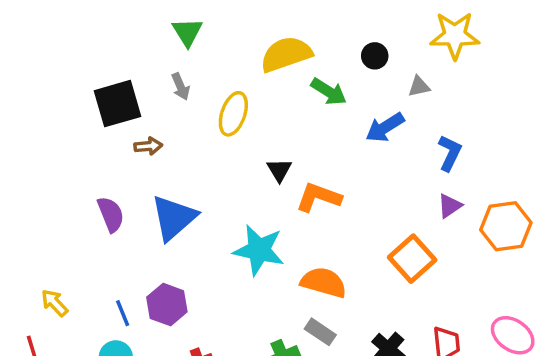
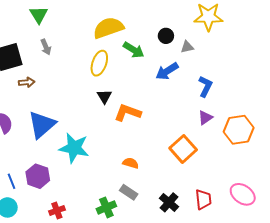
green triangle: (187, 32) -> (39, 15), moved
black circle: (375, 56) -> (166, 36), moved
yellow ellipse: (233, 114) -> (99, 63), moved
cyan star: (259, 250) -> (74, 148), moved
orange semicircle: (324, 282) -> (131, 163), size x0.6

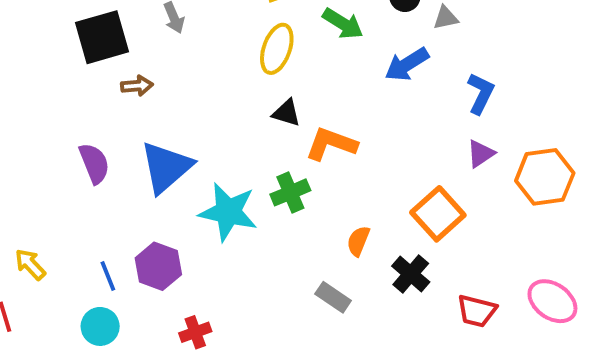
black triangle: (104, 96) -> (286, 113), turned -42
orange semicircle: (131, 163) -> (358, 241), moved, turned -84
red trapezoid: (203, 199) -> (477, 311), turned 110
black cross: (169, 202) -> (411, 274), moved
green cross: (106, 207) -> (290, 192), moved

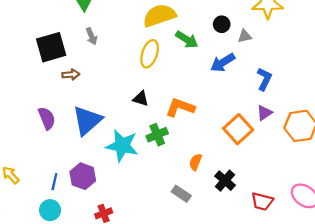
black triangle: (286, 113) -> (141, 99), moved
orange square: (438, 214) -> (238, 129), moved
blue line: (108, 276) -> (54, 182), turned 35

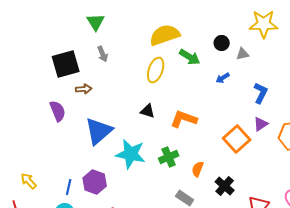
blue arrow: (223, 63) -> (223, 78), size x0.6
purple semicircle: (47, 118) -> (58, 111), moved
green cross: (157, 135) -> (169, 157), moved

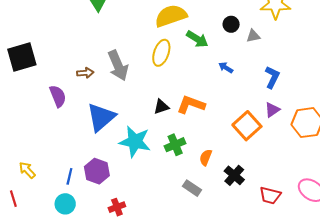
gray arrow: (103, 54) -> (118, 65), moved, size x1.8
black square: (66, 64) -> (22, 57), moved
blue arrow: (223, 78) -> (226, 68), moved, turned 64
black triangle: (148, 111) -> (161, 107), moved, turned -35

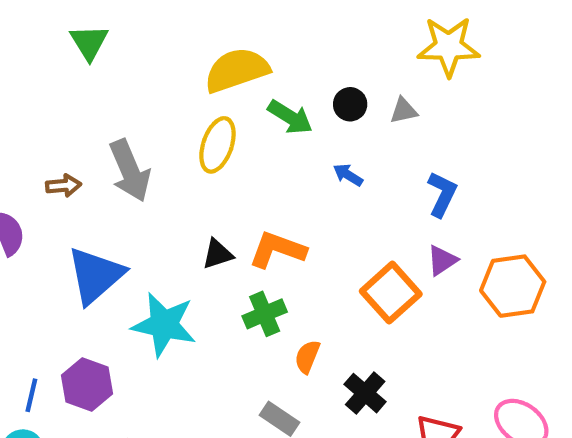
black circle: (231, 24) -> (350, 104), moved
green cross: (175, 145) -> (265, 314), moved

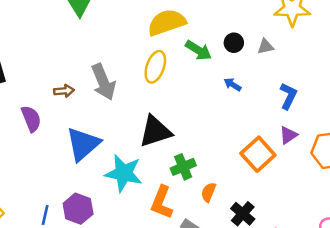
orange L-shape: (277, 250) -> (162, 202), moved, turned -88
black triangle: (217, 254) -> (155, 131), size x1.8

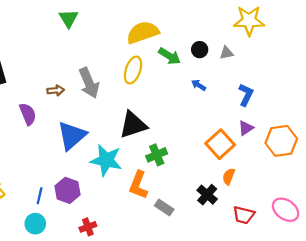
orange semicircle: (209, 192) -> (229, 176), moved

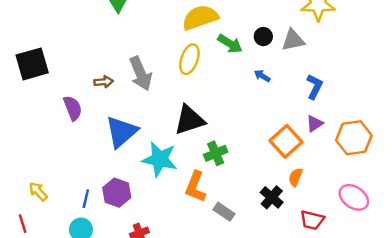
gray triangle: (226, 53) -> (293, 40), size x1.5
pink ellipse: (286, 210) -> (354, 197), moved

